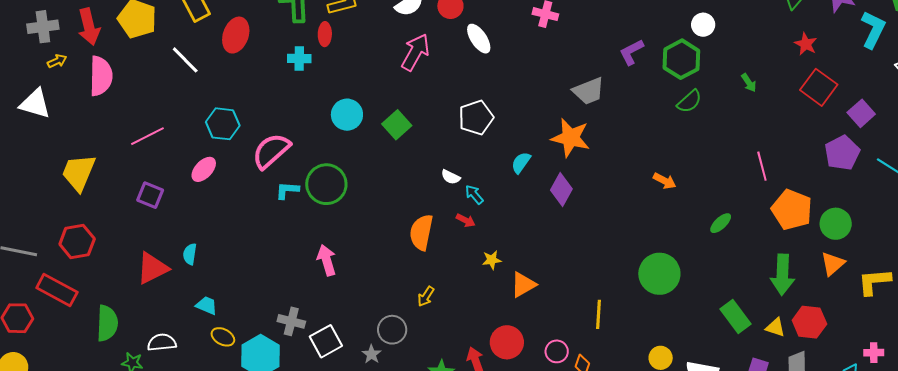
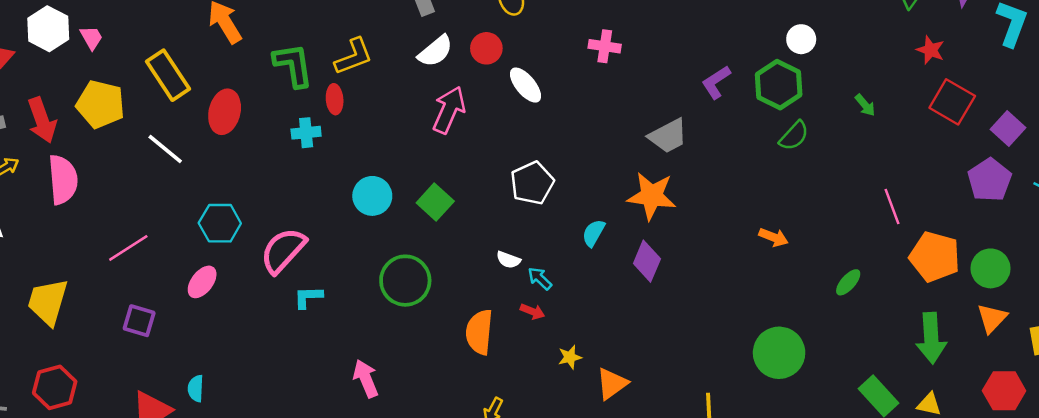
green circle: (326, 184) -> (405, 281), moved
red hexagon: (809, 322) -> (1004, 391), moved

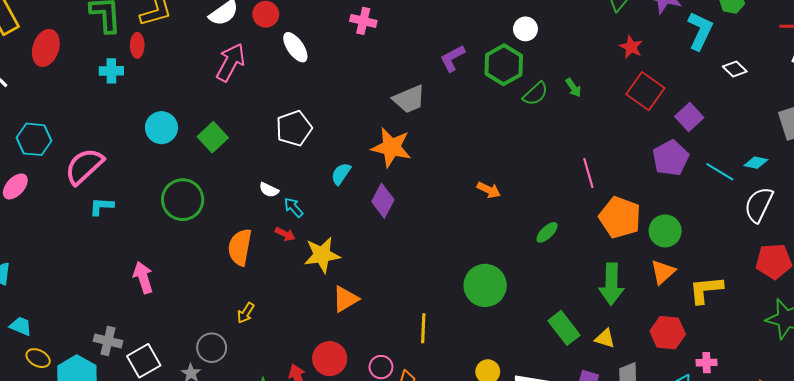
green semicircle: (794, 136) -> (535, 94), moved
yellow star: (570, 357) -> (322, 255), moved, size x1.8

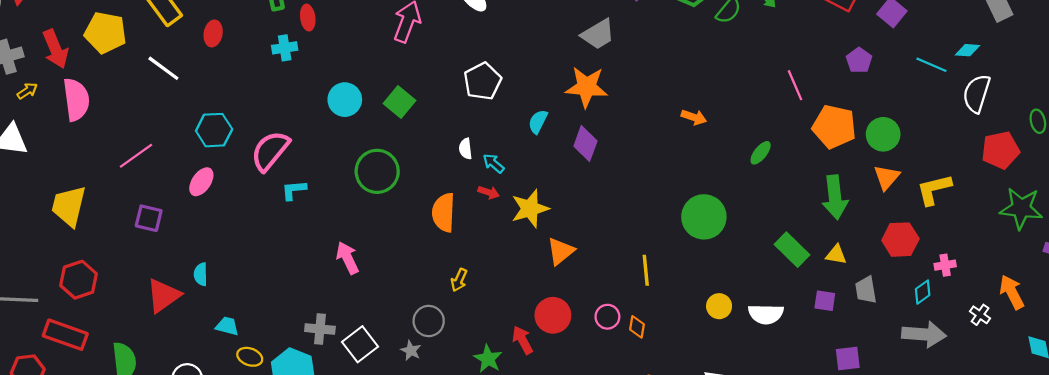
red ellipse: (46, 48) -> (213, 33), size x0.7
purple pentagon: (671, 158) -> (859, 60), moved, size x0.7
white semicircle: (269, 190) -> (465, 149), turned 66

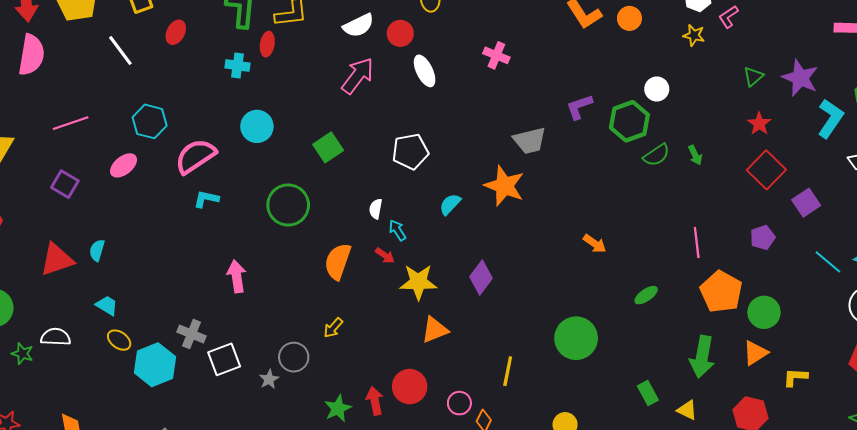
cyan circle: (345, 100) -> (257, 126), moved
purple diamond: (585, 144) -> (481, 278), moved
yellow L-shape: (934, 189) -> (795, 377), size x0.7
green rectangle: (792, 250) -> (648, 393), size x0.7

